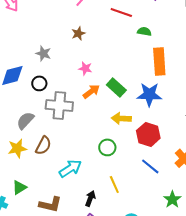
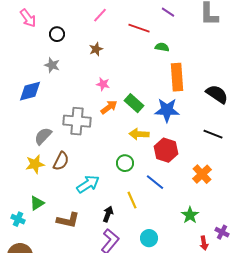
gray star: (43, 53) -> (52, 65), moved
black circle: (39, 83) -> (57, 34), moved
blue line: (150, 166) -> (155, 182), moved

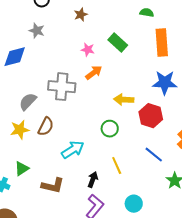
green rectangle: (134, 103) -> (118, 43), moved
blue star: (167, 110) -> (165, 83), moved
blue line: (155, 182) -> (154, 155), moved

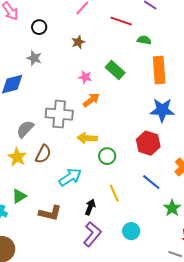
yellow arrow: (124, 100) -> (87, 138), moved
yellow star: (20, 130) -> (17, 157), turned -30

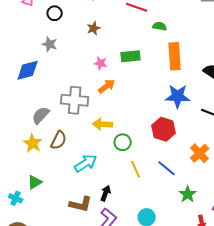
green rectangle: (115, 70) -> (131, 56), turned -48
yellow line: (114, 193) -> (136, 169), moved
brown L-shape: (50, 213) -> (81, 204), moved

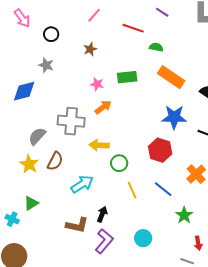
orange rectangle: (175, 56) -> (171, 77), turned -52

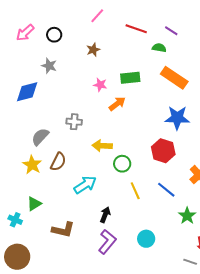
purple line: (162, 12) -> (171, 31), moved
pink arrow: (22, 18) -> (25, 33), moved, turned 84
orange arrow: (103, 107) -> (117, 104), moved
gray cross: (71, 121) -> (74, 122), size x0.6
brown L-shape: (77, 225) -> (63, 230), moved

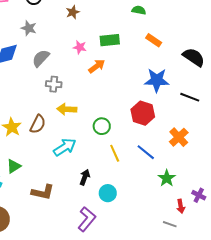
orange rectangle: (174, 78) -> (154, 40), size x0.6
gray semicircle: (40, 137) -> (41, 58), moved
yellow arrow: (102, 146) -> (67, 109), moved
cyan circle: (146, 239) -> (108, 193), moved
purple L-shape: (107, 242) -> (87, 219), moved

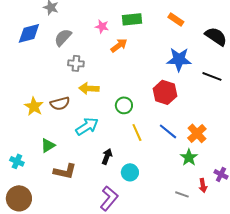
brown semicircle: (38, 124) -> (60, 103), turned 48
orange cross: (179, 137) -> (197, 133), moved
green triangle: (14, 166) -> (48, 145), moved
gray line: (170, 224) -> (182, 194), moved

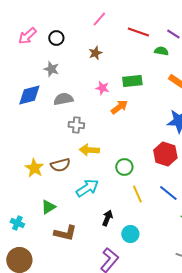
gray semicircle: (63, 37) -> (63, 99), turned 36

